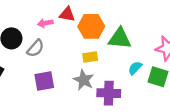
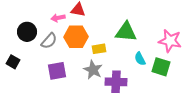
orange hexagon: (91, 26) -> (76, 37), moved
cyan semicircle: (135, 68) -> (140, 59), turned -72

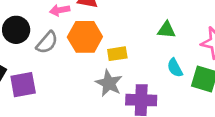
green triangle: (126, 32) -> (166, 30), moved, size x0.6
purple square: (57, 71) -> (23, 85), moved

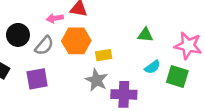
cyan semicircle: (175, 68) -> (152, 67), turned -98
purple square: (23, 85) -> (37, 79), moved

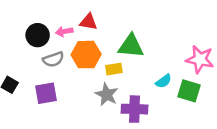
black circle: (18, 35) -> (38, 35), moved
green triangle: (145, 35) -> (131, 46), moved, size x1.6
gray semicircle: (44, 46) -> (53, 59), turned 30

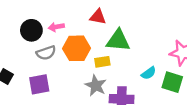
red triangle: (88, 22) -> (98, 17), moved

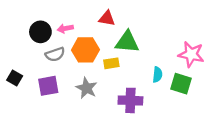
cyan semicircle: (149, 73) -> (157, 75), turned -48
gray star: (96, 85) -> (87, 88), moved

